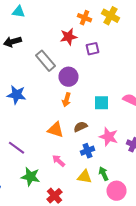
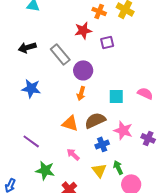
black arrow: (12, 42) -> (27, 47), moved
brown semicircle: (80, 127) -> (95, 120), size x1.5
yellow triangle: (84, 177) -> (99, 170), turned 42

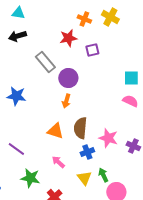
black arrow: (27, 47) -> (17, 36), moved
cyan square: (116, 96) -> (131, 78), moved
brown semicircle: (95, 120) -> (80, 128), turned -60

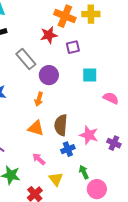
yellow cross: (110, 17) -> (91, 14), turned -30
orange cross: (84, 19) -> (65, 16), size x1.5
cyan square: (131, 78) -> (90, 75), moved
orange arrow: (66, 101) -> (39, 99), moved
yellow triangle: (84, 178) -> (56, 179), moved

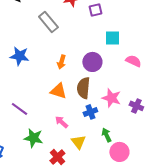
purple circle: (49, 75) -> (92, 62), moved

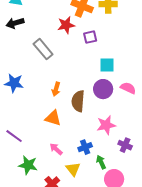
purple circle: (92, 62) -> (103, 89), moved
brown semicircle: (83, 88) -> (78, 101), moved
pink star: (111, 98) -> (106, 125), turned -30
purple cross: (136, 106) -> (125, 145), moved
blue cross: (90, 112) -> (85, 147), moved

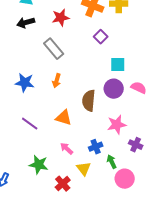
red star: (66, 25) -> (61, 18), moved
purple square: (90, 37) -> (101, 37), turned -32
orange arrow: (56, 89) -> (57, 81), moved
purple line: (14, 136) -> (30, 124), moved

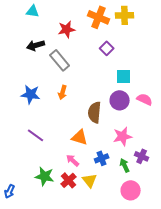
black arrow: (26, 23) -> (36, 45), moved
orange triangle: (64, 118) -> (80, 137), moved
green arrow: (112, 162) -> (125, 165), moved
red cross: (63, 184) -> (69, 180), moved

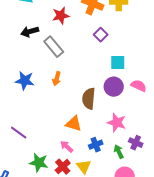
purple line: (36, 135) -> (19, 133), moved
pink star: (123, 136) -> (117, 123), turned 30

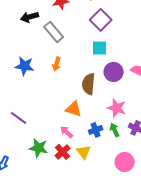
purple square: (101, 35) -> (101, 20), size x1.5
cyan square: (118, 63) -> (100, 48), moved
green arrow: (119, 152) -> (115, 130), moved

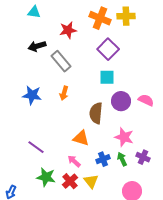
purple line: (19, 118) -> (36, 147), moved

